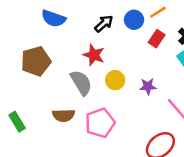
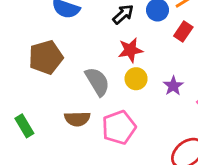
red star: (94, 55) -> (130, 50), moved, turned -30
purple star: (148, 86) -> (173, 86), turned -30

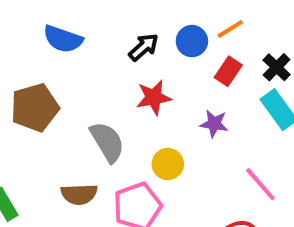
yellow circle: (136, 79) -> (168, 164), moved
purple star: (173, 86) -> (214, 124), moved, turned -30

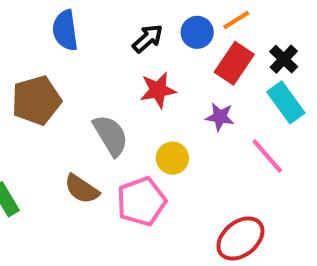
blue semicircle: (63, 39) -> (65, 30), turned 63
red rectangle: (228, 71) -> (234, 63), size x1.4
pink line: (260, 184) -> (267, 156), moved
brown semicircle: (79, 194) -> (82, 189), turned 36

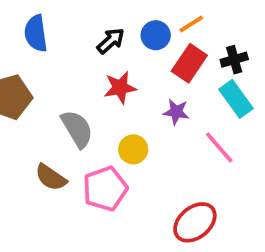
black cross: (284, 59) -> (234, 60), turned 30

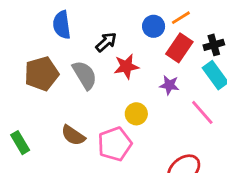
black arrow: (111, 41) -> (106, 42), moved
gray semicircle: (77, 129) -> (85, 75), moved

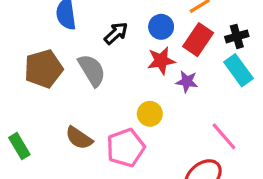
blue circle: (154, 26) -> (161, 27), moved
red star: (126, 66) -> (161, 61), moved
pink line: (202, 112) -> (224, 136), moved

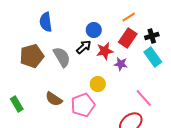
blue circle: (161, 27) -> (94, 30), moved
black arrow: (116, 33) -> (84, 47), moved

